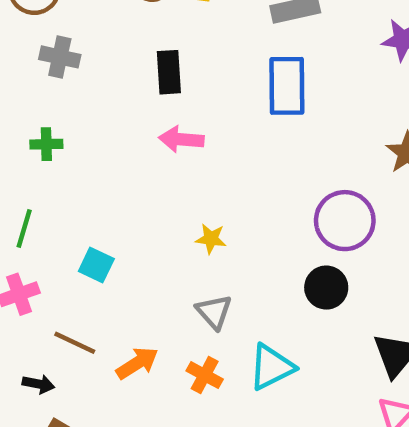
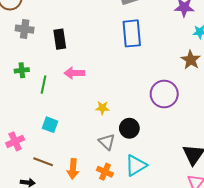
black rectangle: (169, 72) -> (60, 39), moved
pink arrow: (181, 139) -> (74, 73), moved
green line: (24, 228) -> (44, 85), moved
black circle: (326, 288) -> (129, 128), moved
orange arrow: (137, 363) -> (73, 169), turned 132

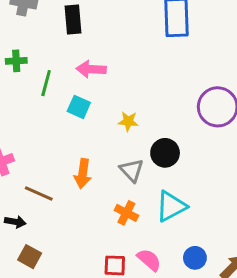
cyan square: (50, 125) -> (79, 107), moved
orange arrow: (73, 169) -> (83, 174), moved

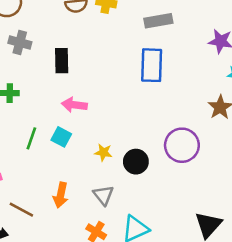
green line: (46, 83) -> (31, 138), moved
black circle: (165, 153) -> (136, 162), moved

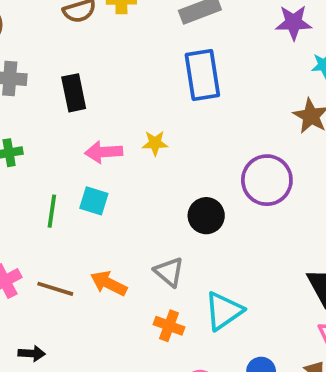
yellow star: (103, 152) -> (155, 143), moved
orange arrow: (61, 195) -> (109, 283), turned 115
brown line: (21, 210) -> (55, 289), moved

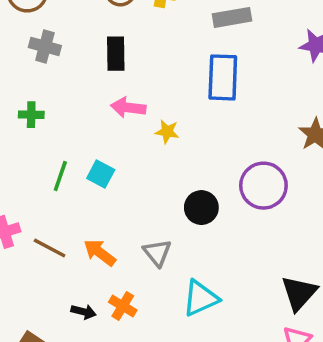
black rectangle: (74, 93) -> (116, 54), moved
pink arrow: (104, 152) -> (128, 108), moved
orange cross: (169, 326) -> (123, 306), moved
black arrow: (32, 353) -> (84, 312), moved

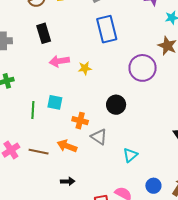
purple circle: (263, 186) -> (143, 68), moved
cyan triangle: (201, 298) -> (130, 155), size x0.7
orange cross: (123, 306) -> (80, 121), moved

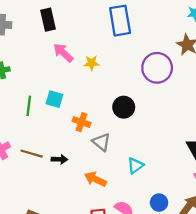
pink arrow: (59, 61) -> (63, 53), turned 48
orange arrow: (67, 146) -> (95, 179), moved
black arrow: (68, 181) -> (59, 159), moved

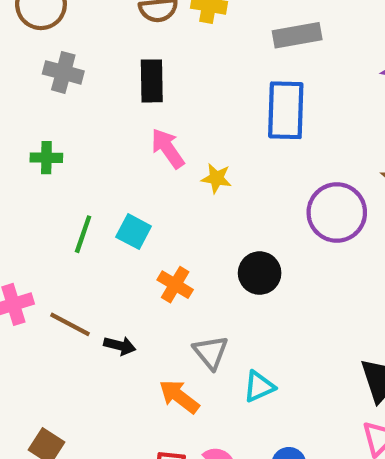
gray triangle: (101, 142) -> (211, 352), moved

